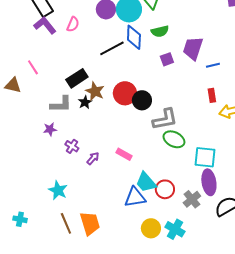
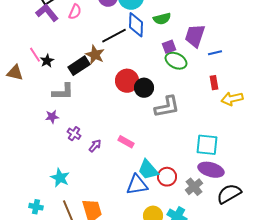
brown star: (95, 91) -> (95, 55), moved
black star: (85, 102) -> (47, 61), moved
green ellipse: (174, 139) -> (176, 61), moved
purple ellipse: (209, 182) -> (211, 170), turned -65
cyan cross: (20, 219) -> (36, 207), moved

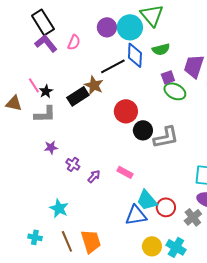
black circle: (144, 88) -> (143, 130), moved
gray L-shape: (63, 92) -> (45, 114), moved

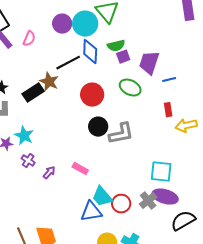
purple square: (168, 77) -> (123, 57), moved
red circle: (126, 111) -> (92, 95), moved
cyan star: (59, 208) -> (24, 136), moved
gray cross: (193, 217) -> (148, 201), moved

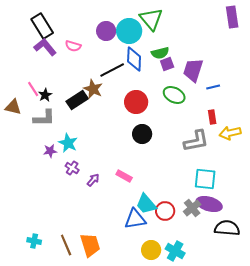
pink semicircle: (29, 39) -> (73, 46), turned 84
gray L-shape: (121, 134) -> (196, 141), moved
black semicircle: (183, 221) -> (227, 228), turned 35

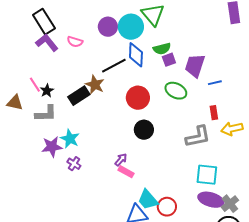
purple star: (50, 151) -> (52, 147), size x1.5
purple arrow: (93, 180) -> (121, 160), moved
gray cross: (192, 208) -> (230, 204), moved

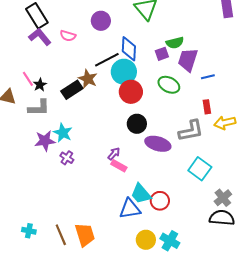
cyan circle: (131, 27) -> (124, 72), moved
green semicircle: (162, 49) -> (175, 43), moved
cyan square: (207, 175) -> (200, 169), turned 30
purple ellipse: (211, 200) -> (158, 144), moved

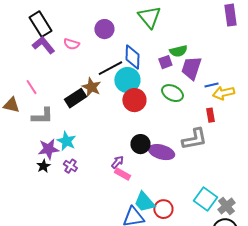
black star: (40, 85) -> (43, 166), moved
yellow arrow: (225, 123) -> (223, 93), moved
black circle: (137, 124) -> (140, 144), moved
cyan square: (200, 169) -> (205, 199), moved

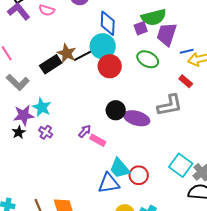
green semicircle: (178, 51) -> (154, 17), size x1.4
black line: (110, 68) -> (86, 54), moved
red rectangle: (210, 115) -> (186, 81), turned -40
gray L-shape: (42, 116) -> (18, 82), turned 45
purple arrow: (117, 162) -> (85, 131), moved

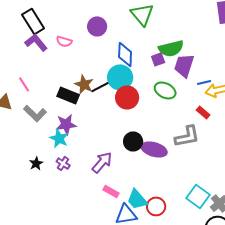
black rectangle: (51, 64) -> (68, 95), turned 55
purple star: (24, 115) -> (66, 124), moved
purple arrow: (85, 131) -> (102, 162), size x1.6
pink rectangle: (98, 140) -> (111, 191), moved

